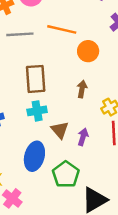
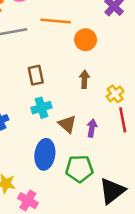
brown rectangle: (36, 79) -> (36, 75), size x0.7
green pentagon: (66, 174) -> (79, 169), turned -30

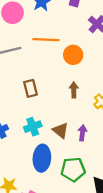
cyan cross: (41, 108) -> (33, 127), moved

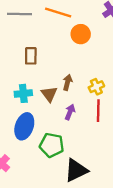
brown arrow: (74, 90) -> (67, 82), moved
brown triangle: (60, 130) -> (49, 94), moved

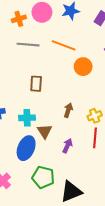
brown triangle: (49, 94) -> (45, 131), moved
purple arrow: (70, 112) -> (67, 146), moved
green pentagon: (52, 145) -> (43, 177), moved

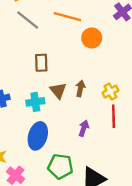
gray line: (28, 45) -> (28, 20), turned 40
brown triangle: (45, 131) -> (58, 91), moved

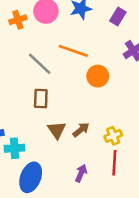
gray line: (28, 20) -> (40, 64), moved
brown arrow: (80, 88) -> (81, 130), turned 35
cyan cross: (35, 102) -> (14, 148), moved

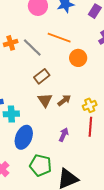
orange cross: (18, 20) -> (11, 43), moved
brown rectangle: (41, 98) -> (42, 76), moved, turned 49

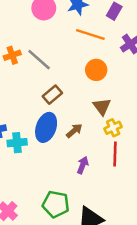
orange line: (59, 38) -> (90, 34), moved
brown triangle: (45, 100) -> (102, 107), moved
brown arrow: (64, 100) -> (74, 131), moved
blue ellipse: (24, 137) -> (46, 127), moved

